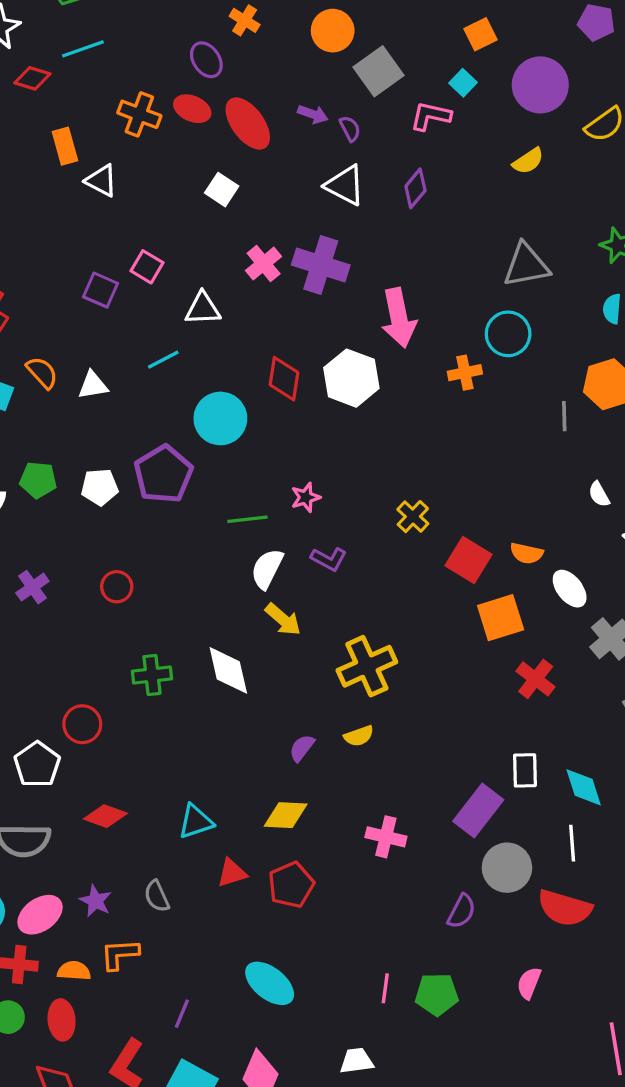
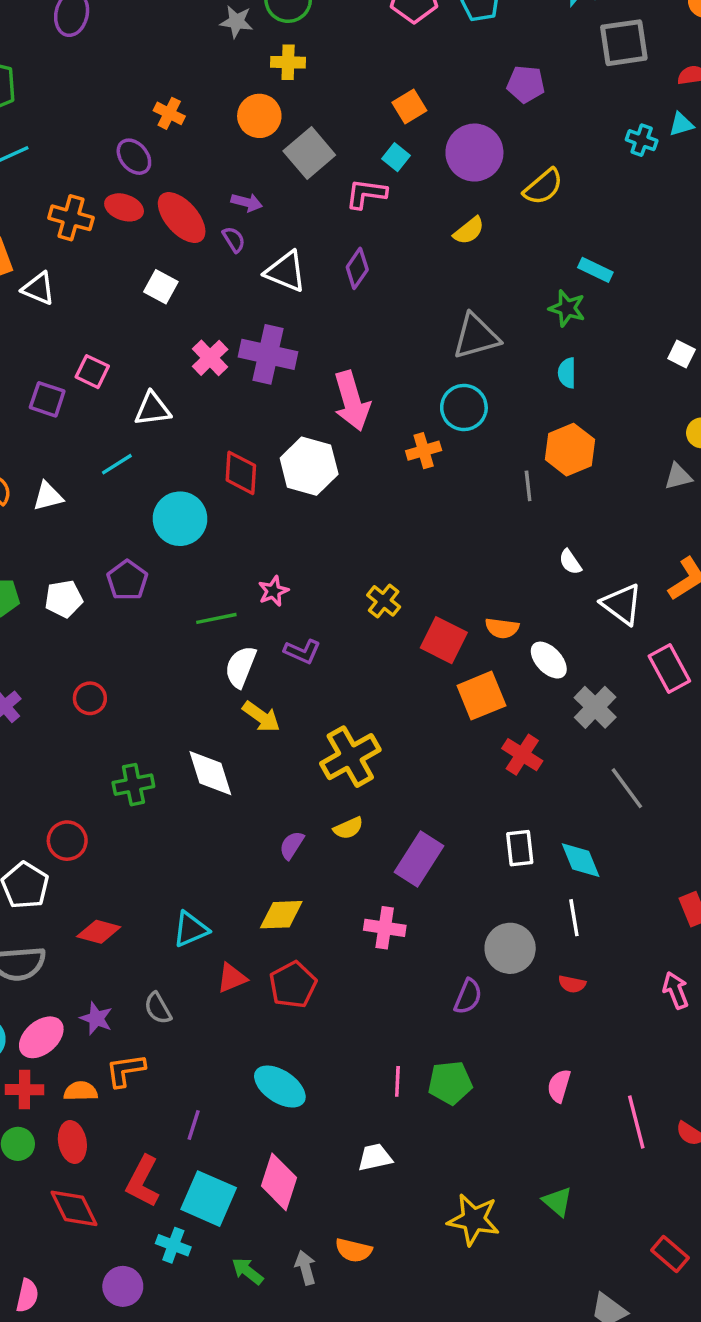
purple semicircle: (350, 129) -> (234, 239), moved
purple pentagon: (163, 474) -> (127, 580), size x0.7
purple rectangle: (478, 810) -> (419, 859), moved
red semicircle: (565, 908) -> (572, 984), size x0.5
pink semicircle: (529, 983) -> (559, 1086), moved

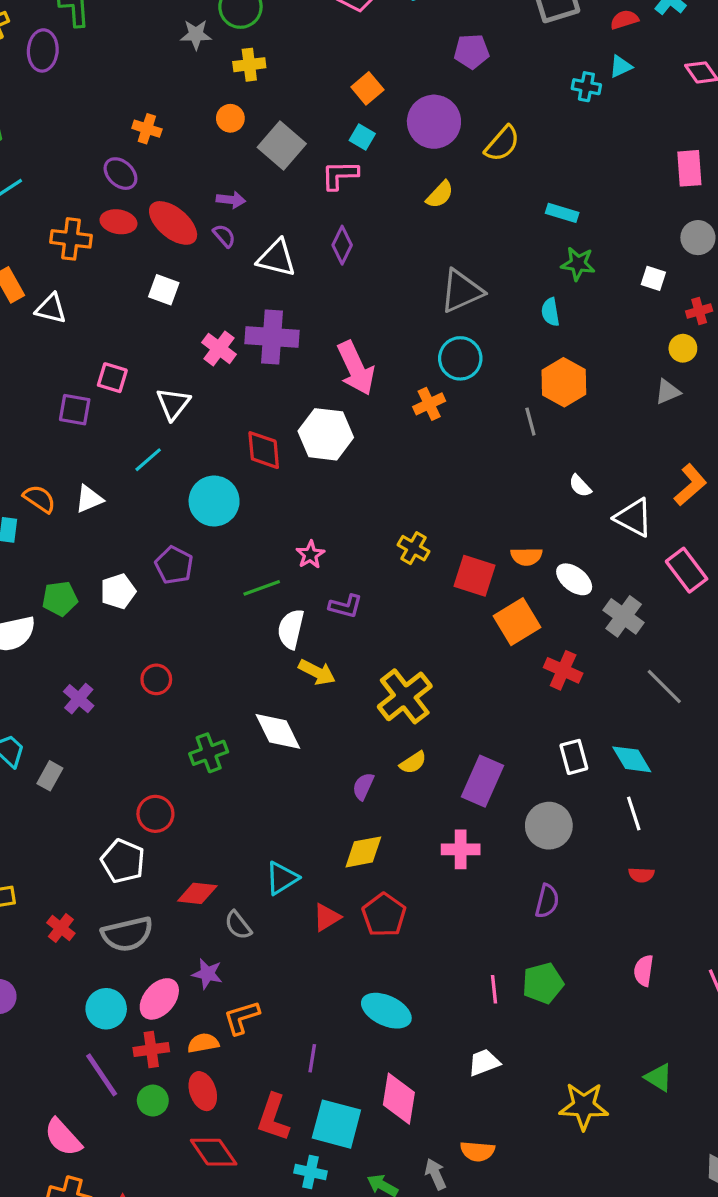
orange circle: (259, 116) -> (230, 118), size x0.7
green star: (567, 308) -> (578, 264), moved
white triangle: (152, 409) -> (173, 404), turned -36
gray circle: (510, 948) -> (549, 826), moved
gray semicircle: (158, 1008) -> (238, 925), moved

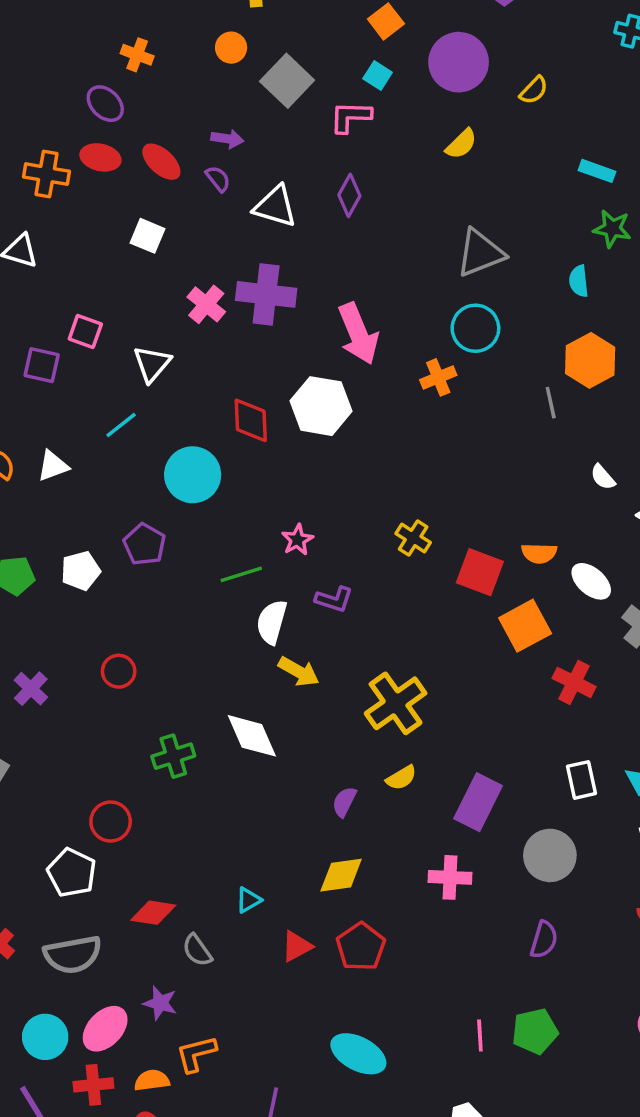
yellow semicircle: (502, 144) -> (534, 90), size x0.7
red ellipse: (173, 223) -> (161, 162), size x0.7
cyan triangle: (282, 878) -> (249, 900), size x0.7

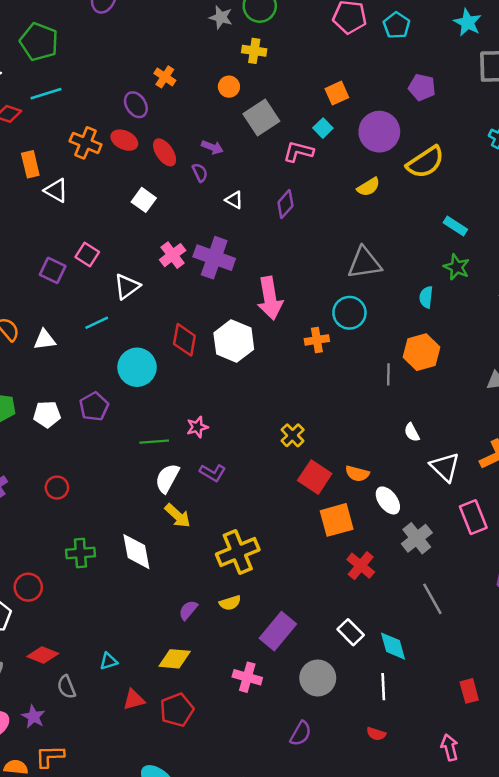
yellow semicircle: (534, 90) -> (425, 162), size x1.8
white triangle: (275, 206) -> (234, 200), size x0.6
yellow cross: (413, 538) -> (293, 435), moved
white rectangle: (582, 780) -> (351, 632), turned -45

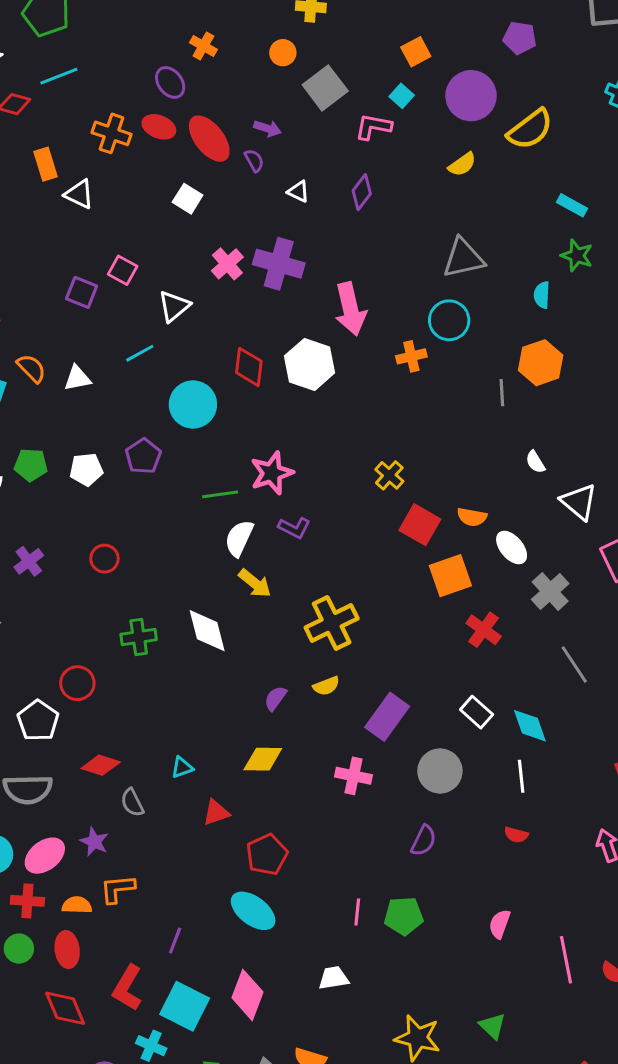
red ellipse: (165, 152) -> (209, 139), size x1.4
pink star: (197, 427) -> (272, 473), size x1.6
red pentagon: (177, 710) -> (267, 855), moved

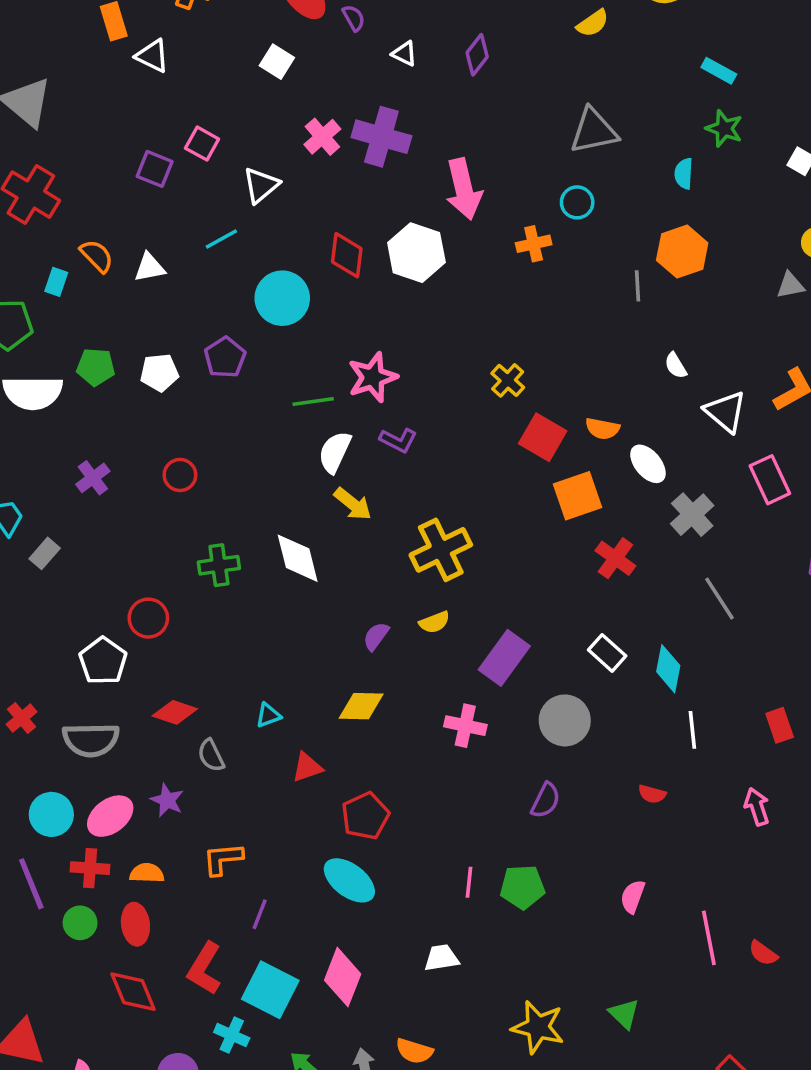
cyan circle: (449, 320) -> (577, 202), size x0.7
cyan diamond: (530, 726) -> (668, 669), turned 30
white line: (521, 776) -> (692, 730), moved
orange L-shape: (118, 889) -> (223, 859), moved

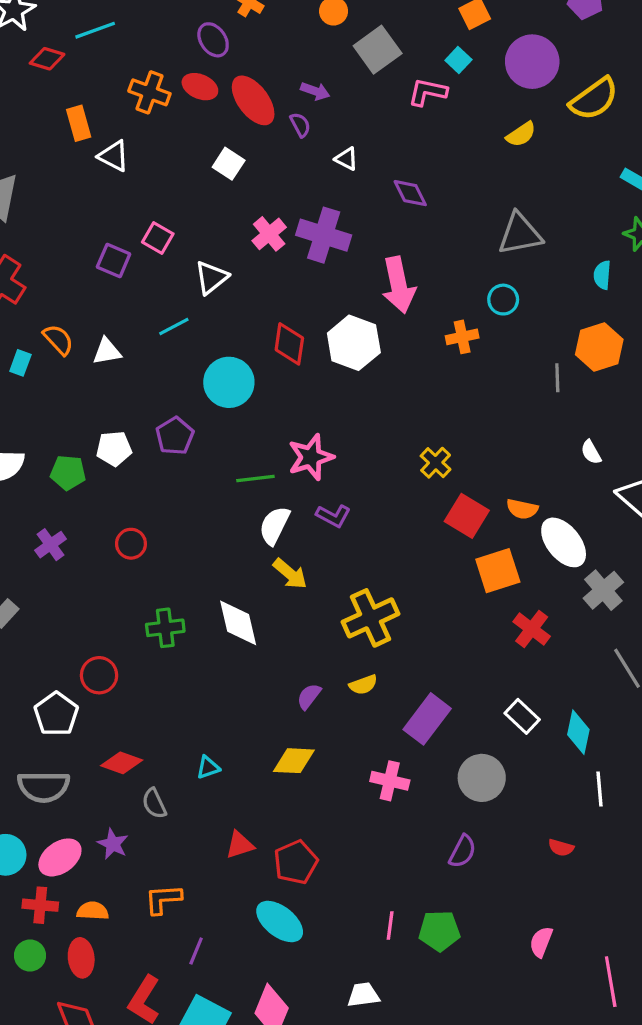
purple diamond: (477, 55) -> (410, 193), moved, turned -66
green pentagon: (96, 367) -> (68, 473), moved
white ellipse: (648, 464) -> (564, 542), size x1.4
red triangle: (307, 767) -> (240, 845), moved

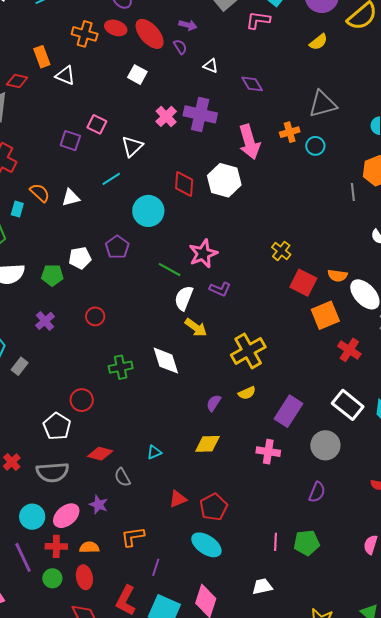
red diamond: (47, 59) -> (17, 81), moved
orange cross: (462, 337) -> (290, 132), moved
green line: (255, 478) -> (170, 270), turned 40
white rectangle: (522, 716) -> (348, 405), size x1.4

